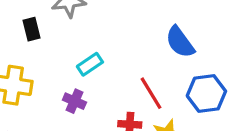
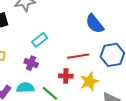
red line: (151, 93) -> (78, 56), turned -65

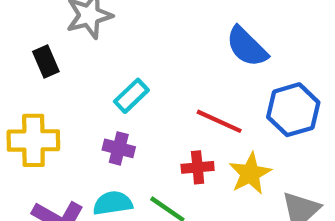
red line: (78, 56) -> (219, 121), turned 40

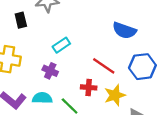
blue semicircle: (247, 47) -> (124, 30), turned -35

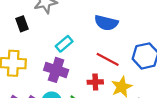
blue semicircle: (124, 30) -> (106, 23), moved
purple cross: (50, 71) -> (56, 70), size x1.5

